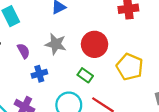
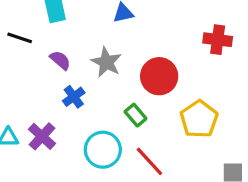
purple semicircle: (24, 51) -> (60, 60), turned -35
blue cross: (39, 74) -> (74, 97), turned -35

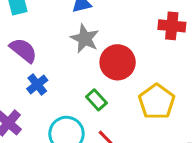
purple semicircle: (60, 60) -> (23, 50), size x1.4
gray star: (106, 62) -> (85, 39), moved

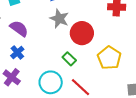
blue cross: (37, 85) -> (17, 52), moved

